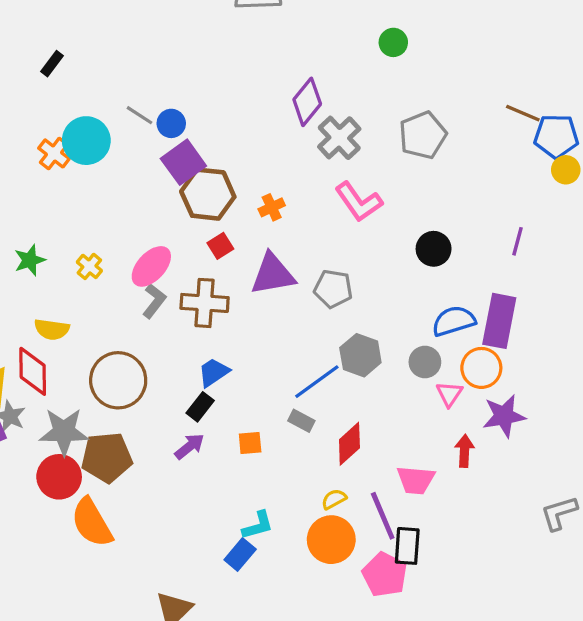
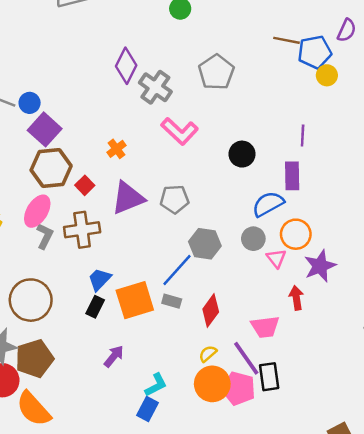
brown hexagon: (208, 194) -> (51, 168), moved
purple rectangle: (499, 321) -> (292, 176), moved, size x0.7
orange square: (250, 443) -> (135, 300), moved, size x2.0
purple arrow: (189, 446) -> (114, 356), moved
pink pentagon: (385, 575) -> (238, 388), moved

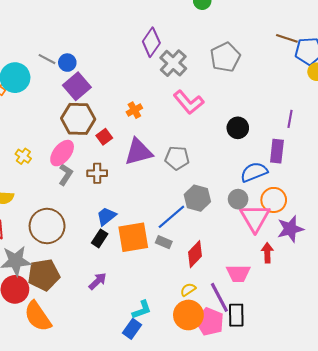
brown cross: (82, 230) -> (97, 173), size x0.7
pink triangle: (276, 258) -> (255, 218), size x1.8
purple arrow: (114, 356) -> (98, 281), moved

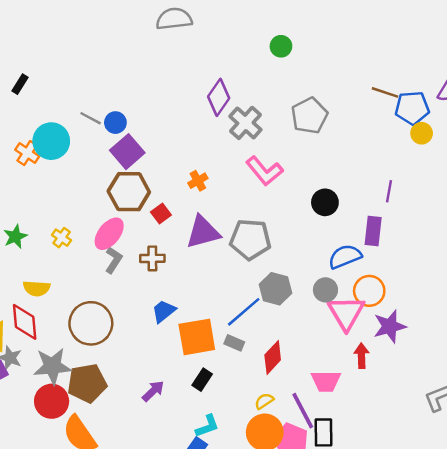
gray pentagon: (177, 158) -> (250, 239), size x1.4
black rectangle: (100, 238) -> (202, 380), moved

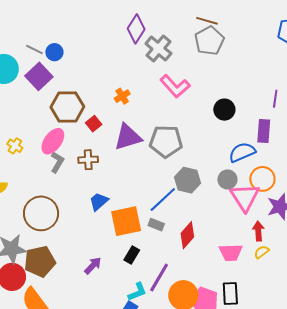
brown line: (385, 92) -> (207, 21), moved
purple square: (127, 152) -> (39, 76), moved
yellow semicircle: (264, 401) -> (262, 252), moved
purple line: (303, 411) -> (159, 278), moved, turned 60

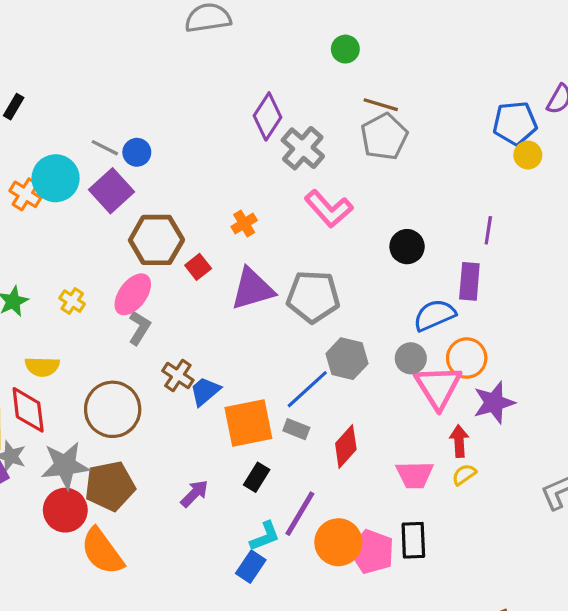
brown cross: (88, 160) -> (178, 375), moved, turned 36

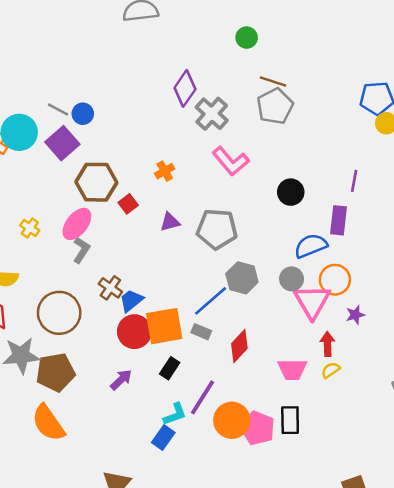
purple triangle: (252, 289) -> (170, 222), size x0.6
purple star: (494, 403) -> (355, 315), size x0.6
red circle: (65, 510) -> (134, 332), moved

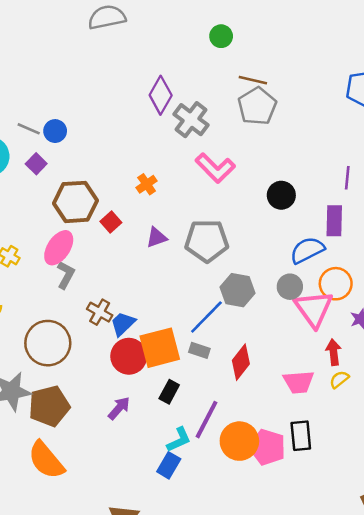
purple square: (62, 143) -> (36, 164), size x0.6

